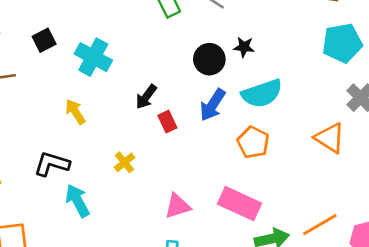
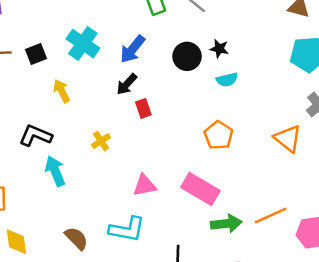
black square: (44, 40) -> (36, 54), moved
cyan semicircle: (262, 93) -> (227, 80), moved, size x0.6
blue arrow: (213, 105) -> (133, 49), moved

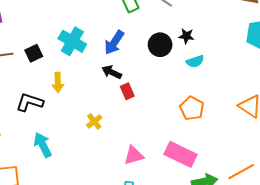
black arrow: (127, 84) -> (112, 72), turned 78
yellow arrow: (62, 91) -> (58, 82), turned -150
black L-shape: (35, 136) -> (30, 102), moved
cyan arrow: (55, 171) -> (43, 145), moved

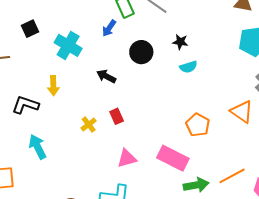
blue arrow: (114, 43) -> (109, 28), moved, size x0.7
black circle: (160, 45) -> (141, 52), moved
black square: (34, 53) -> (30, 29), moved
red rectangle: (127, 91) -> (117, 116), moved
orange pentagon: (192, 108) -> (198, 125), moved

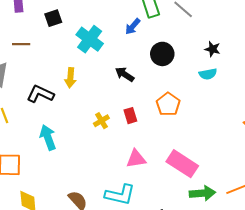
black star: (180, 42) -> (213, 49), moved
orange pentagon: (198, 125) -> (168, 104), moved

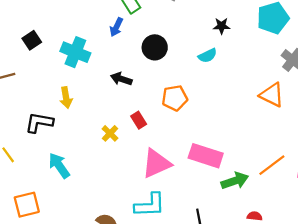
black star: (213, 49) -> (222, 26), moved
orange pentagon: (168, 104) -> (175, 98), turned -30
pink triangle: (136, 159) -> (156, 163), size x1.4

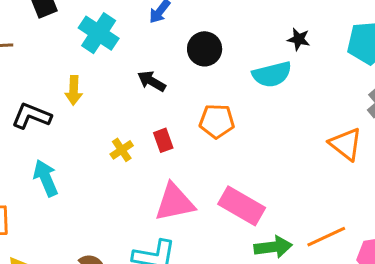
cyan semicircle: (208, 56) -> (272, 74), size x1.5

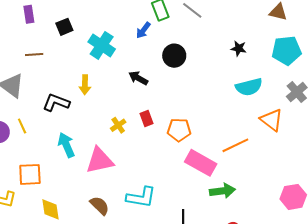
cyan semicircle: (272, 74) -> (249, 87), moved
orange pentagon: (217, 121) -> (179, 130), moved
pink triangle: (175, 202) -> (100, 160), moved
orange line: (326, 237) -> (235, 145), moved

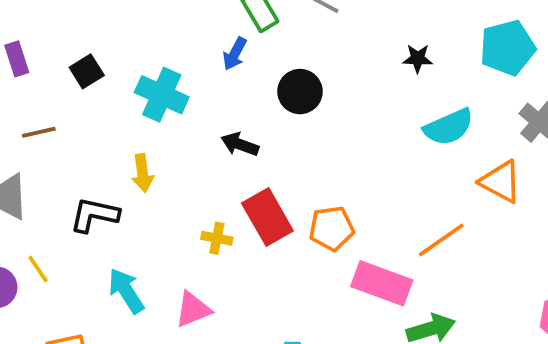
red rectangle: (146, 118) -> (267, 217), size x1.8
yellow cross: (118, 125) -> (217, 238), turned -35
pink triangle: (100, 160) -> (193, 309), size x0.7

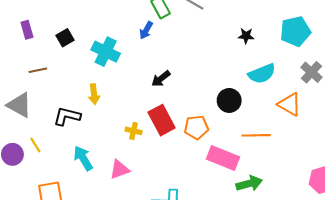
black circle: (300, 92) -> (229, 100), moved
black arrow: (240, 144) -> (161, 79), moved, turned -60
orange line: (441, 240) -> (256, 135), turned 32

